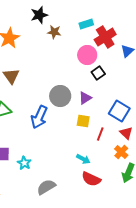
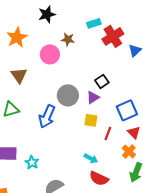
brown star: (54, 32) -> (68, 39), moved
pink circle: (87, 55) -> (50, 54), moved
black square: (98, 73) -> (102, 81), moved
blue square: (119, 111) -> (127, 110), turned 35

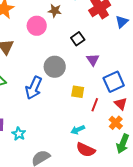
black square: (102, 81) -> (78, 39), moved
purple triangle: (93, 97) -> (93, 60), moved, turned -32
cyan arrow: (91, 158) -> (78, 130), turned 128

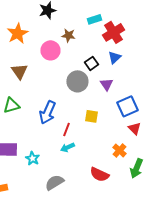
blue triangle: (122, 22) -> (114, 57), moved
gray circle: (55, 67) -> (77, 81), moved
red line: (95, 105) -> (66, 129), moved
orange cross: (116, 123) -> (119, 150), moved
cyan arrow: (78, 130) -> (67, 147), moved

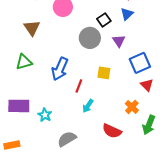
cyan arrow: (67, 147) -> (88, 106), moved, turned -32

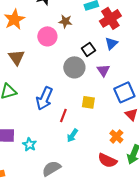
red semicircle: (112, 131) -> (107, 160), moved

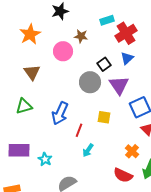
purple triangle: (103, 70) -> (119, 85), size x1.5

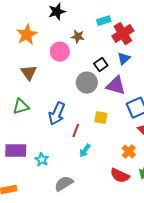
purple triangle: (119, 85) -> (116, 86), turned -40

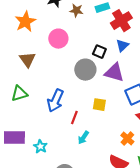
brown star: (78, 37) -> (76, 11), moved
black square: (101, 65) -> (99, 52), turned -32

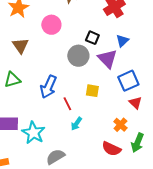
blue triangle: (122, 46) -> (122, 41), moved
purple triangle: (114, 73) -> (107, 59), turned 30
red line: (74, 118) -> (67, 104), turned -48
cyan star: (40, 147) -> (33, 133), size x1.6

